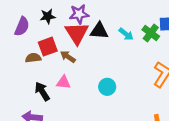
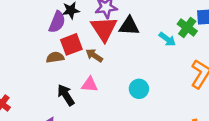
purple semicircle: (22, 26) -> (57, 22), moved
cyan arrow: (126, 34) -> (167, 39), moved

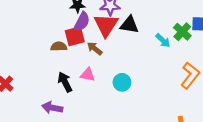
purple semicircle: (57, 22) -> (82, 22), moved
cyan circle: (139, 89) -> (122, 82), moved

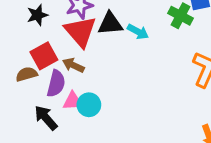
purple semicircle: (82, 22) -> (56, 84), moved
cyan arrow: (163, 40) -> (138, 32), moved
cyan circle: (122, 82) -> (89, 105), moved

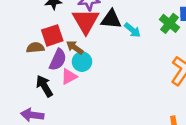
pink triangle: (73, 101) -> (69, 77), turned -36
cyan circle: (89, 105) -> (82, 62), moved

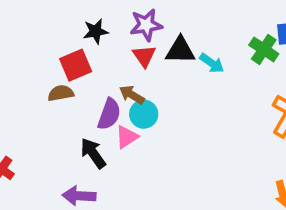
red triangle: (86, 21) -> (144, 56), size x0.6
red square: (52, 35) -> (76, 65), moved
brown semicircle: (35, 48) -> (61, 93), moved

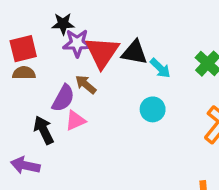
purple star: (146, 25) -> (77, 43), moved
red triangle: (144, 56) -> (102, 52), size x1.6
red square: (76, 65) -> (23, 49), moved
cyan circle: (144, 114) -> (153, 109), moved

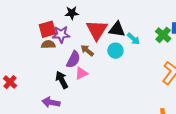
purple star: (77, 43) -> (61, 34), moved
cyan circle: (153, 109) -> (115, 51), moved

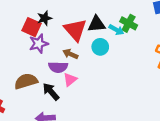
red square: (47, 29) -> (32, 27), moved, turned -36
green cross: (163, 35) -> (129, 23), moved
brown semicircle: (48, 44) -> (26, 81), moved, size x1.5
purple semicircle: (73, 60) -> (58, 67), turned 78

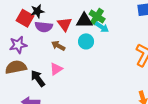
green cross: (129, 23) -> (97, 17), moved
red triangle: (75, 30) -> (65, 24), size x0.7
purple star: (39, 44) -> (18, 45), moved
purple semicircle: (58, 67) -> (44, 27), moved

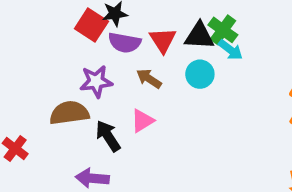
purple star: (18, 45) -> (96, 81), moved

